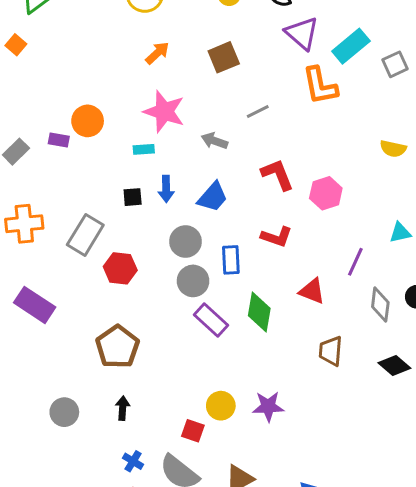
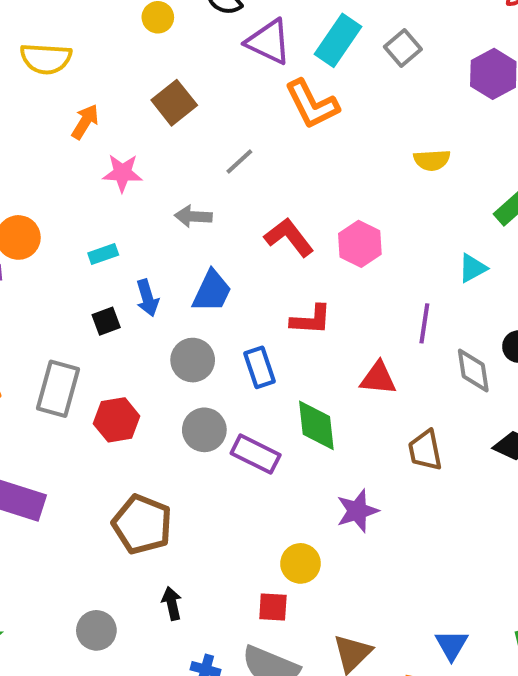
pink star: (164, 112) -> (122, 173), moved, size x0.7
gray circle: (193, 281) -> (204, 430), moved
purple star: (268, 406) -> (357, 511), moved

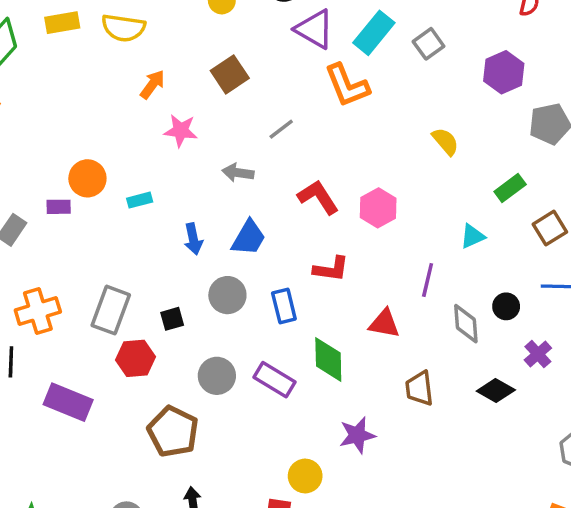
yellow semicircle: (432, 160) -> (445, 141), turned -132
cyan rectangle: (103, 254) -> (140, 200), moved
black square: (106, 321) -> (172, 319), moved
red hexagon: (117, 420) -> (136, 358), moved
gray circle: (204, 430) -> (217, 376), moved

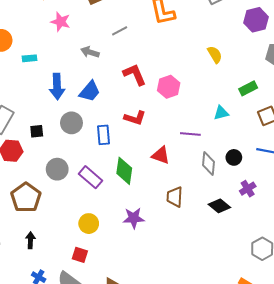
blue arrow: (193, 239) -> (57, 86), size x1.4
purple line: (428, 280) -> (190, 134), turned 72
yellow circle: (305, 476) -> (89, 224), moved

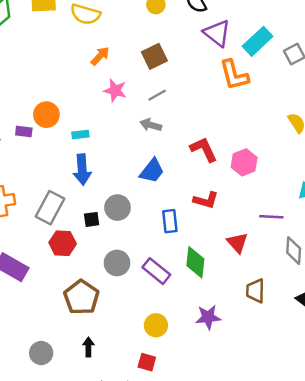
gray line: (120, 31) -> (157, 95), moved
blue arrow: (57, 86) -> (82, 170), moved
gray circle: (71, 123) -> (117, 208), moved
red triangle: (161, 155) -> (237, 243), turned 30

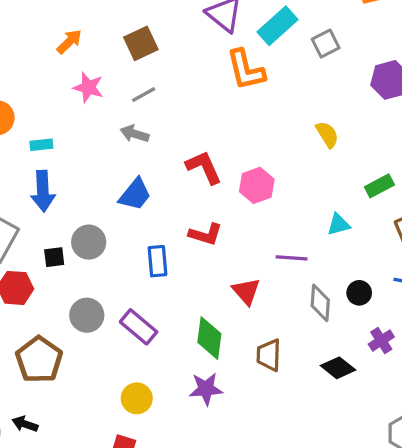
green diamond: (195, 262) -> (209, 338), moved
black arrow: (88, 347) -> (25, 424), moved, turned -72

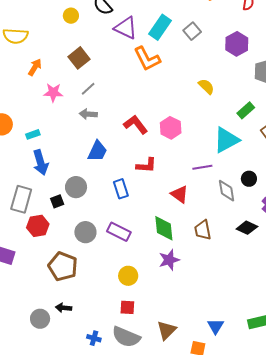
cyan triangle: (338, 224) -> (226, 140), size x1.8

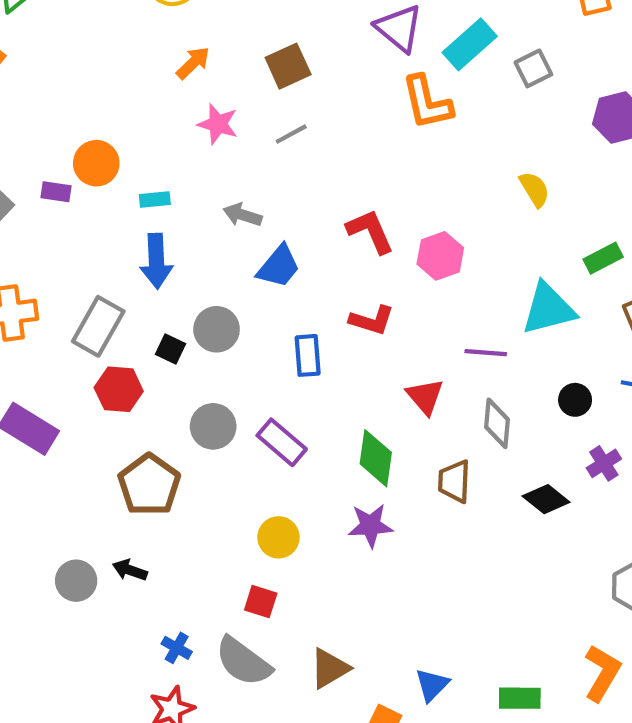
gray arrow: (88, 114) -> (242, 215), moved
gray diamond: (227, 191) -> (497, 423), moved
black square: (57, 201) -> (171, 349), turned 32

